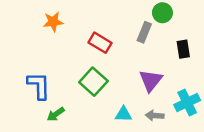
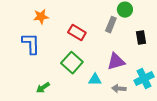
purple triangle: (151, 80) -> (116, 62), turned 36
blue L-shape: (39, 86) -> (31, 44), moved
cyan triangle: (123, 114) -> (95, 80), moved

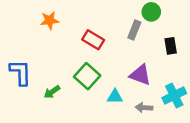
blue L-shape: (31, 44) -> (20, 72), moved
purple triangle: (116, 62) -> (140, 75), turned 36
green arrow: (43, 88) -> (52, 92), moved

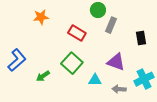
green circle: (151, 12) -> (98, 10), moved
blue L-shape: (20, 72) -> (17, 60), turned 50

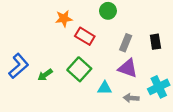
orange star: (41, 17) -> (64, 19), moved
gray rectangle: (111, 25) -> (126, 43), moved
green arrow: (43, 76) -> (45, 75), moved

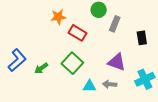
gray rectangle: (126, 43) -> (115, 24), moved
cyan triangle: (105, 88) -> (90, 86), moved
gray arrow: (131, 98) -> (110, 84), moved

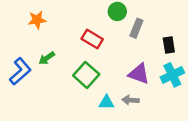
orange star: (58, 17) -> (37, 20), moved
green arrow: (41, 68) -> (47, 58), moved
cyan cross: (145, 79) -> (172, 75), moved

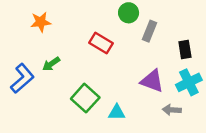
green square: (86, 75) -> (85, 98), moved
gray arrow: (130, 100) -> (172, 110), moved

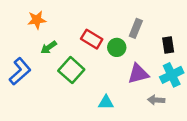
green circle: (129, 13) -> (117, 47), moved
green arrow: (51, 64) -> (49, 47), moved
purple triangle: (152, 81) -> (138, 74), turned -35
green square: (85, 98) -> (71, 70), moved

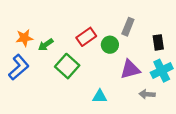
orange star: (37, 20) -> (24, 38), moved
red rectangle: (92, 39) -> (86, 37), turned -66

